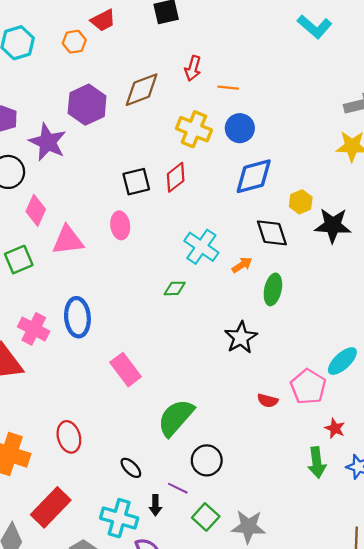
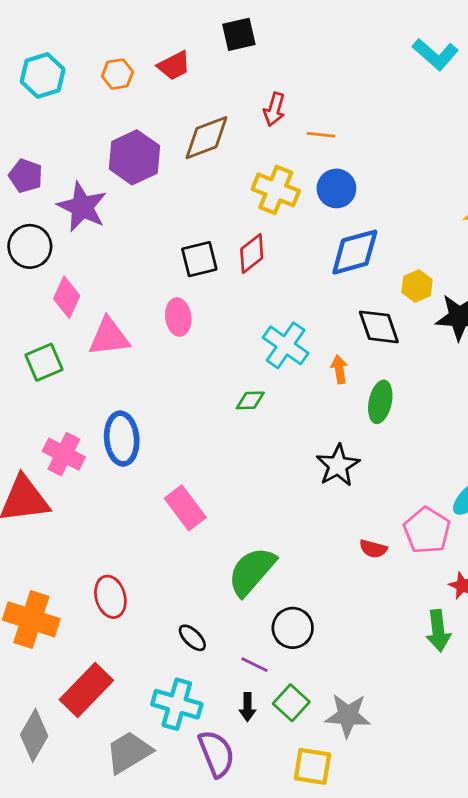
red trapezoid: (103, 20) -> (174, 66), moved
orange arrow: (242, 265) -> (339, 369), turned -66
black arrow: (155, 505) -> (247, 707), moved

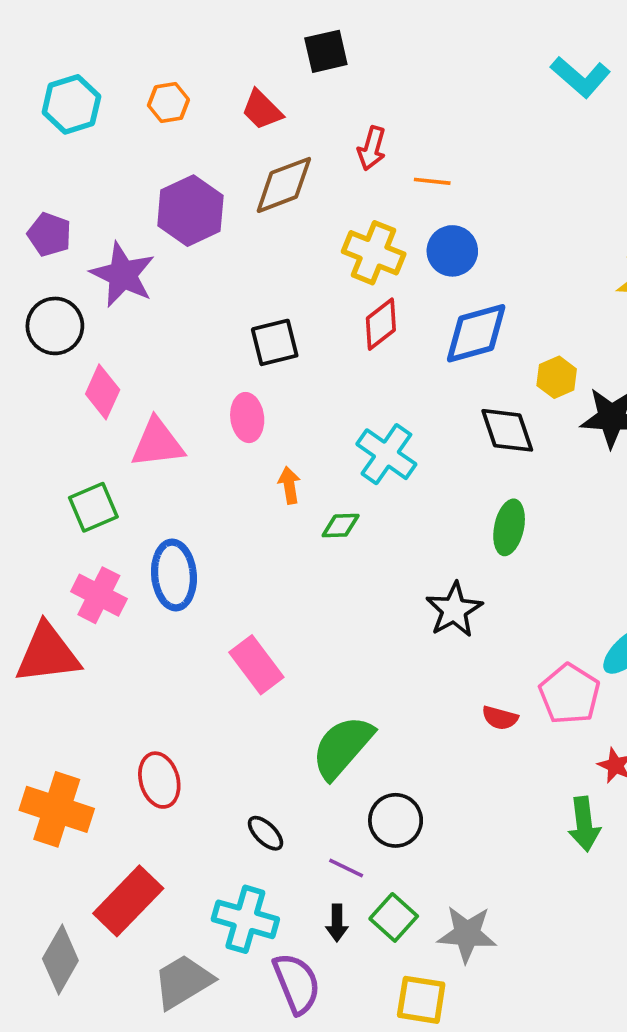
red trapezoid: (174, 66) -> (262, 110), moved, turned 72
red diamond: (252, 253) -> (381, 324), moved
green square: (44, 362) -> (93, 507), moved
orange arrow: (339, 369) -> (289, 485), moved

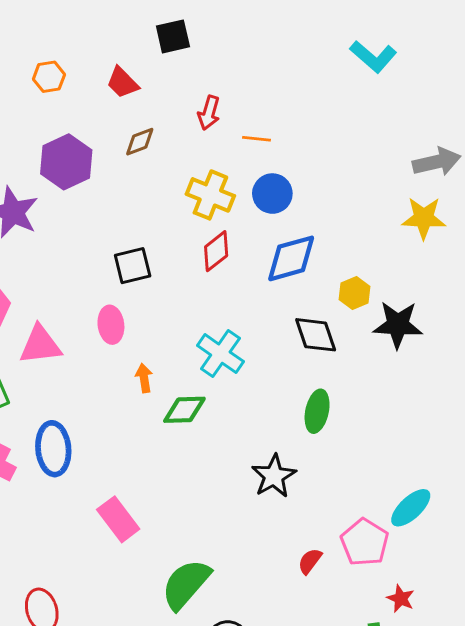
brown diamond: (284, 185) -> (140, 142), size x0.6
green diamond: (341, 526) -> (184, 410), size x1.4
red semicircle: (500, 718) -> (310, 561), turned 112

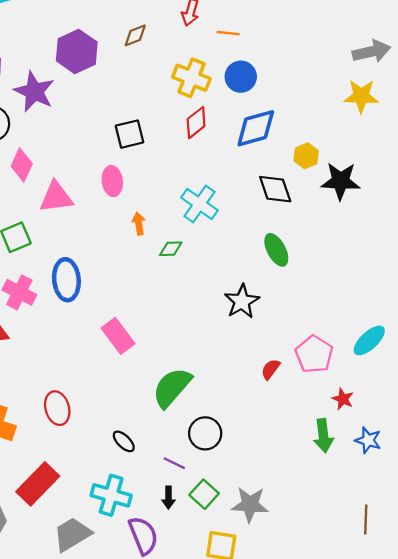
green diamond: (184, 410) -> (171, 249), size x0.7
green ellipse: (317, 411) -> (276, 250), turned -40
cyan ellipse: (411, 508) -> (369, 340), moved

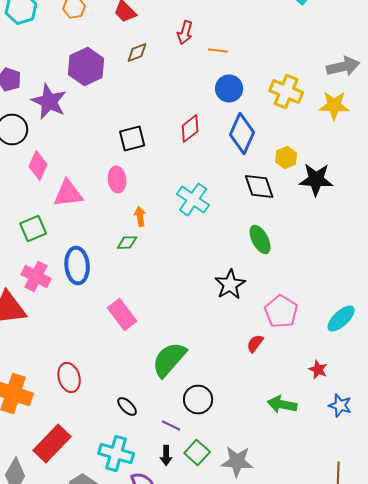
yellow cross: (191, 78) -> (286, 92), moved
blue diamond: (256, 128) -> (242, 134), turned -51
green diamond: (171, 249) -> (127, 242), moved
pink pentagon: (314, 354) -> (281, 312), moved
green arrow: (323, 436) -> (282, 404), moved, turned 108

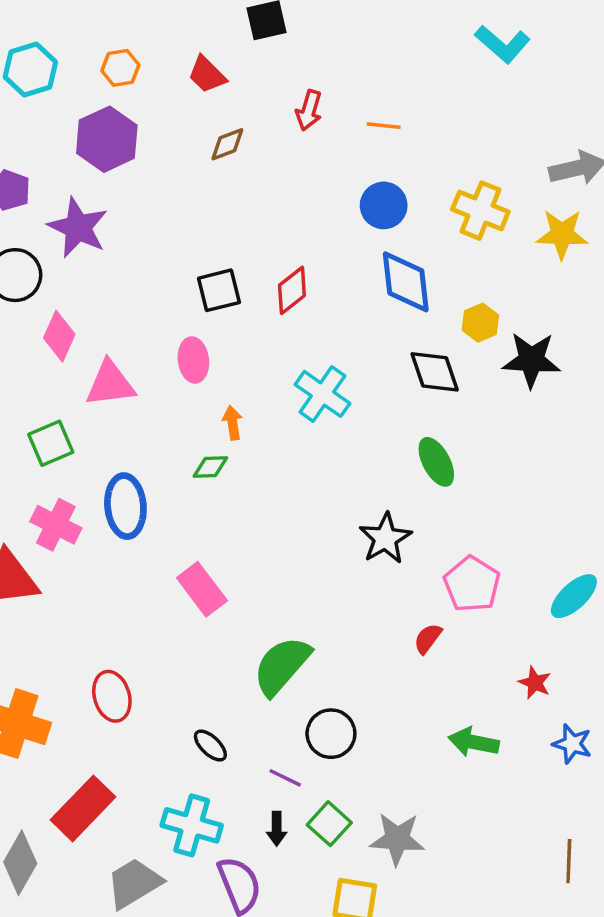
orange line: (218, 50) -> (384, 126), moved
purple hexagon: (86, 66) -> (107, 139), moved
red diamond: (190, 128) -> (292, 290), moved
blue diamond: (242, 134) -> (406, 282), turned -30

